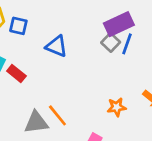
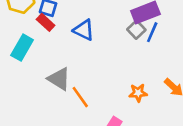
red rectangle: (16, 74) -> (46, 22), moved
gray triangle: (36, 122) -> (59, 79), moved, turned 35

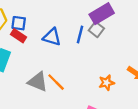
blue line: (152, 32) -> (80, 34), moved
orange line: (80, 97) -> (56, 82), moved

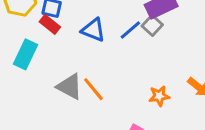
blue line: (80, 34) -> (130, 30), turned 30

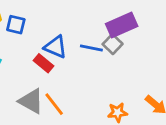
red rectangle: (50, 24) -> (44, 63), moved
blue line: (130, 30) -> (91, 48), turned 50

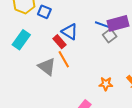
blue line: (91, 48) -> (103, 25), moved
orange line: (54, 104) -> (64, 59), moved

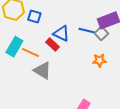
blue line: (103, 25) -> (86, 30), moved
orange line: (64, 59) -> (30, 53), moved, turned -30
orange star: (106, 84) -> (99, 60), moved

